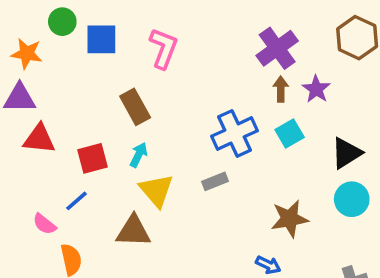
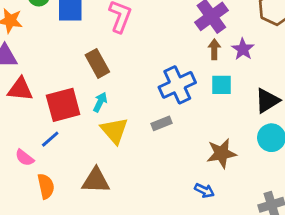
cyan square: (290, 134) -> (221, 85), turned 30
red square: (92, 158) -> (63, 105), size x1.4
brown triangle: (133, 231) -> (96, 181), moved

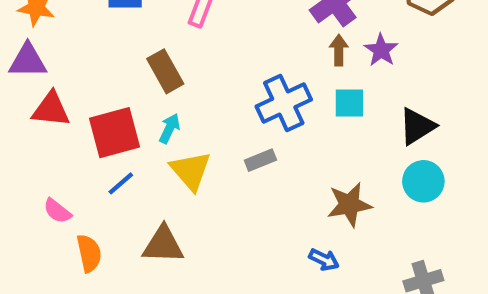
blue line: (50, 139) -> (121, 183), moved

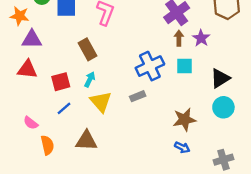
purple triangle: (28, 61) -> (32, 39), moved
red square: (114, 133) -> (61, 82), size x0.7
blue arrow: (324, 260) -> (182, 147), moved

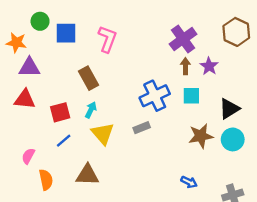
brown star: (184, 120) -> (201, 136), moved
pink semicircle: (31, 123) -> (28, 156), turned 80

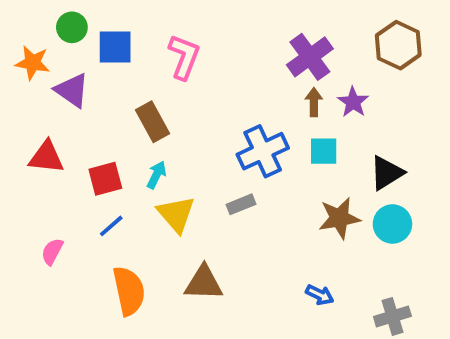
purple triangle: (29, 67) -> (72, 90), moved, turned 35
brown triangle: (87, 175) -> (204, 283), moved
orange semicircle: (46, 180) -> (129, 291), moved, size x1.4

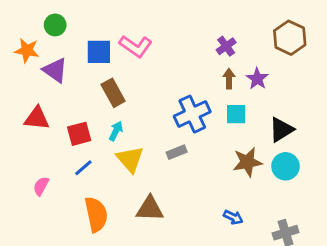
blue square: (115, 47) -> (99, 52), moved
pink L-shape: (184, 57) -> (136, 46), turned 104
purple cross: (310, 57) -> (226, 46), size x0.6

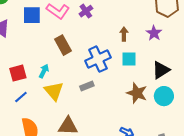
purple cross: (226, 46) -> (86, 11), moved
purple star: (257, 79) -> (154, 33), moved
brown rectangle: (113, 93) -> (63, 45), moved
brown star: (247, 162) -> (137, 93), turned 30

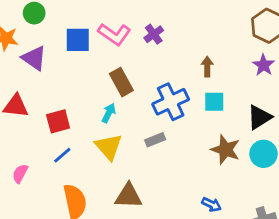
purple star: (154, 33) -> (264, 65), moved
cyan arrow: (44, 71) -> (109, 113), moved

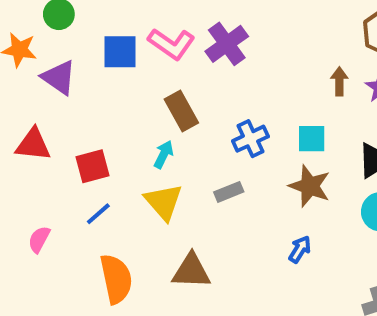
purple cross: (154, 34) -> (227, 44), size x1.5
brown arrow: (207, 67) -> (339, 81), moved
blue cross: (171, 102) -> (250, 139), size x0.7
brown star: (226, 150) -> (310, 186), moved
blue arrow: (211, 204) -> (300, 249), moved, turned -84

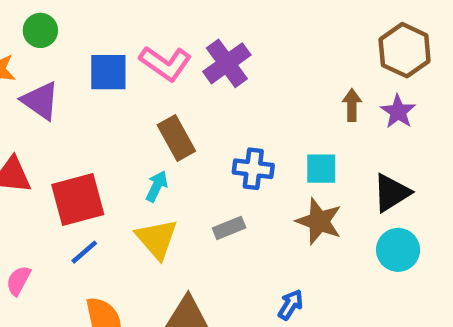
blue cross: (250, 139) -> (253, 169), turned 32
red square: (92, 166) -> (78, 199), size x1.4
blue arrow: (300, 249) -> (291, 305), moved

